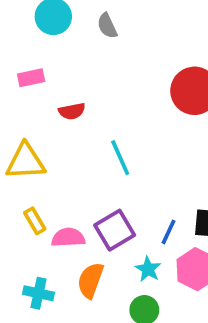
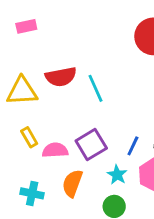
red semicircle: (72, 111) -> (61, 77), moved, size x1.5

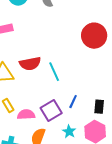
blue line: (133, 146) -> (73, 102), moved

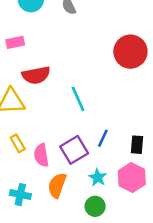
red semicircle: (30, 64) -> (36, 75), moved
pink semicircle: (26, 115) -> (41, 155), turned -96

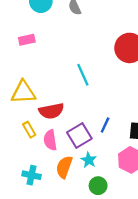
red semicircle: (36, 75) -> (51, 111), moved
cyan line: (78, 99) -> (83, 75), moved
cyan star: (98, 177) -> (89, 160), moved

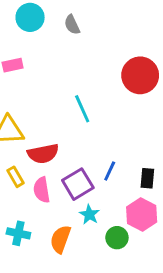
orange semicircle: (64, 167) -> (60, 239), moved
green circle: (98, 186) -> (117, 238), moved

